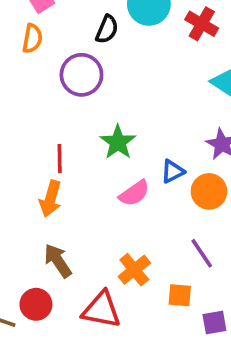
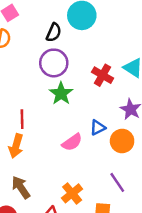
red cross: (202, 24) -> (103, 75), moved
purple circle: (81, 75) -> (54, 63), moved
green star: (118, 142) -> (61, 93), moved

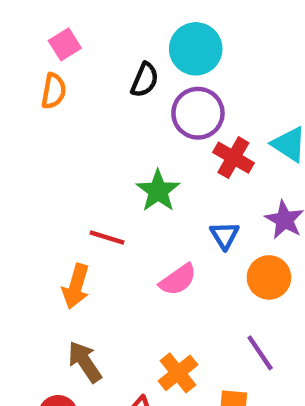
purple circle: (54, 63) -> (198, 113), moved
red line: (22, 119) -> (107, 237), moved, turned -72
blue triangle: (98, 128) -> (225, 235), moved, turned -35

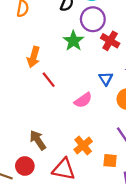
green star: (158, 191) -> (73, 41), moved
red line: (107, 237) -> (49, 80), turned 35
orange arrow: (76, 286) -> (33, 57), moved

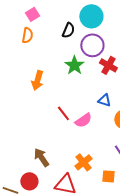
blue triangle: (106, 79) -> (104, 100), turned -40
red line: (49, 80) -> (63, 113), moved

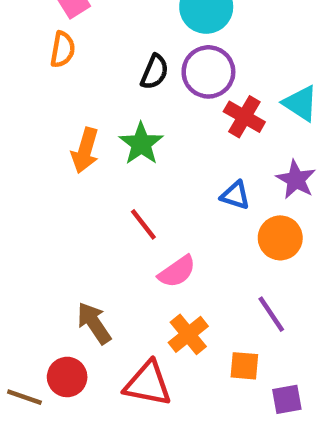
black semicircle: (68, 30) -> (155, 72), moved
green star: (74, 65) -> (141, 144), moved
pink semicircle: (83, 120) -> (177, 272), moved

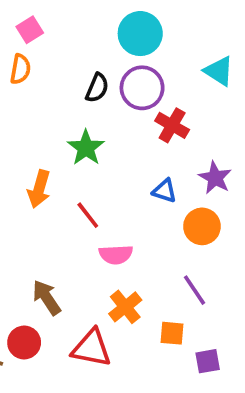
cyan triangle: (300, 103) -> (219, 71), moved
orange arrow: (85, 150) -> (39, 189), moved
pink semicircle: (177, 272) -> (116, 254), turned 32

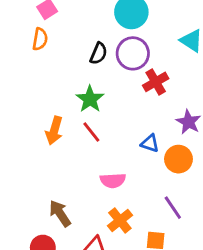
red cross: (172, 125) -> (156, 82), turned 30
blue triangle: (165, 191) -> (150, 143), moved
red line: (88, 215) -> (91, 132), moved

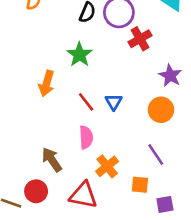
red line: (91, 132) -> (86, 102), moved
blue triangle: (150, 143) -> (114, 102), moved, turned 42
pink semicircle: (113, 181) -> (86, 137), moved, turned -90

